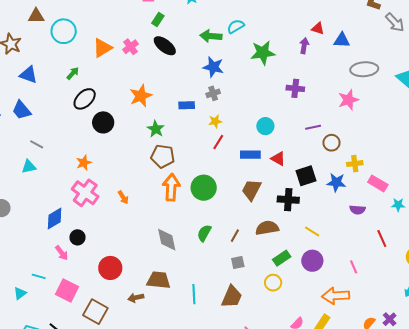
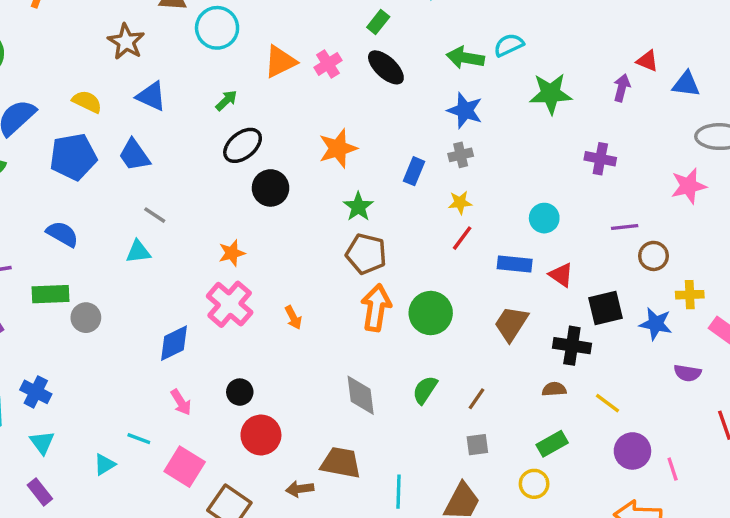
blue rectangle: (187, 105) -> (414, 171), turned -70
brown semicircle: (267, 228) -> (554, 389), moved, size x0.6
black circle: (78, 237) -> (240, 392), moved
purple circle: (312, 261) -> (632, 451), moved

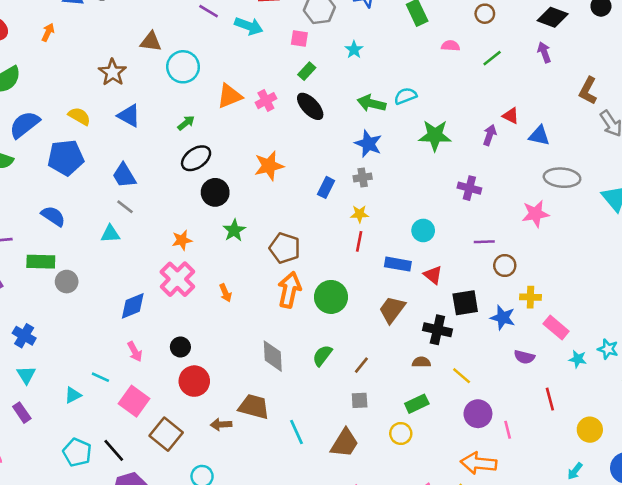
blue trapezoid: (134, 155) -> (124, 175), moved
green star: (358, 207) -> (234, 230), moved
red line: (462, 238) -> (359, 241), turned -30
cyan line: (399, 492) -> (297, 432), turned -30

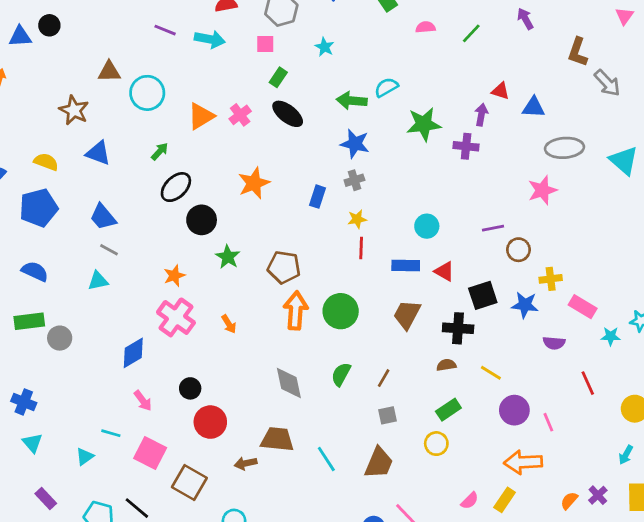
purple cross: (469, 188) -> (466, 146), moved
purple rectangle: (22, 413) -> (46, 498), moved

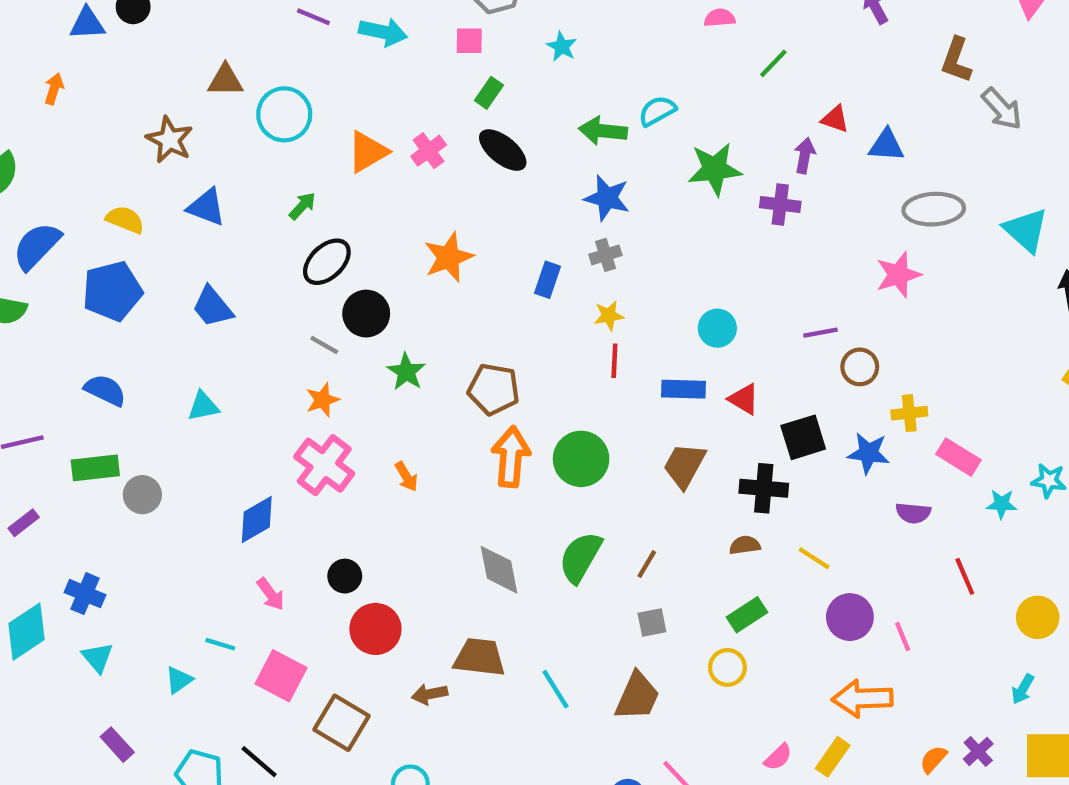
green line: (471, 33) -> (773, 63), moved
gray line: (109, 250) -> (324, 345), moved
green semicircle: (341, 374) -> (580, 557), size x1.4

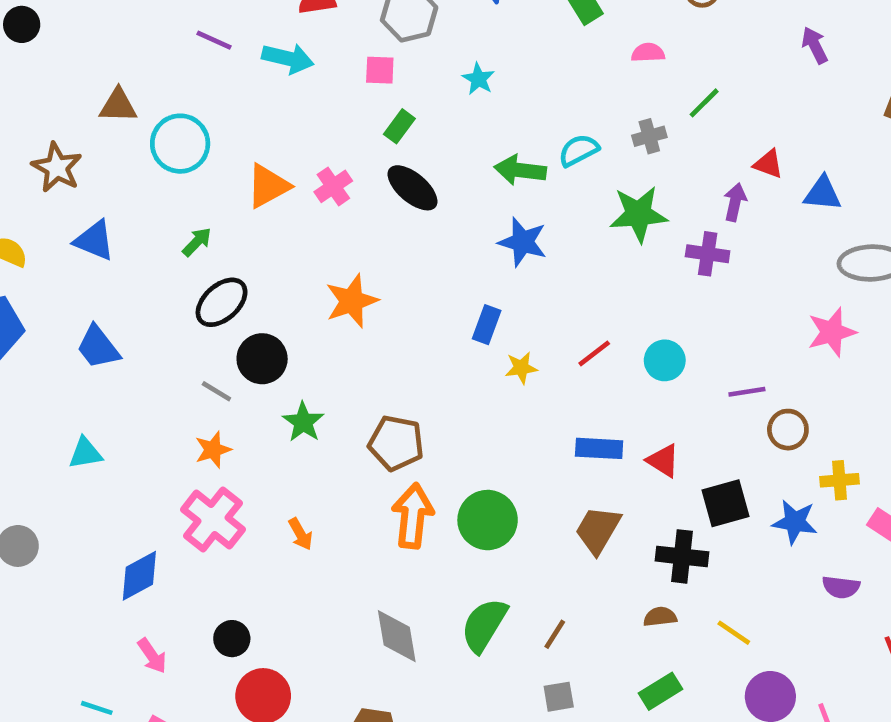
gray cross: (605, 255) -> (649, 136), moved
blue rectangle: (547, 280) -> (487, 325), moved
cyan circle: (717, 328) -> (665, 360), moved
red line: (614, 361) -> (594, 353), moved, turned 48

